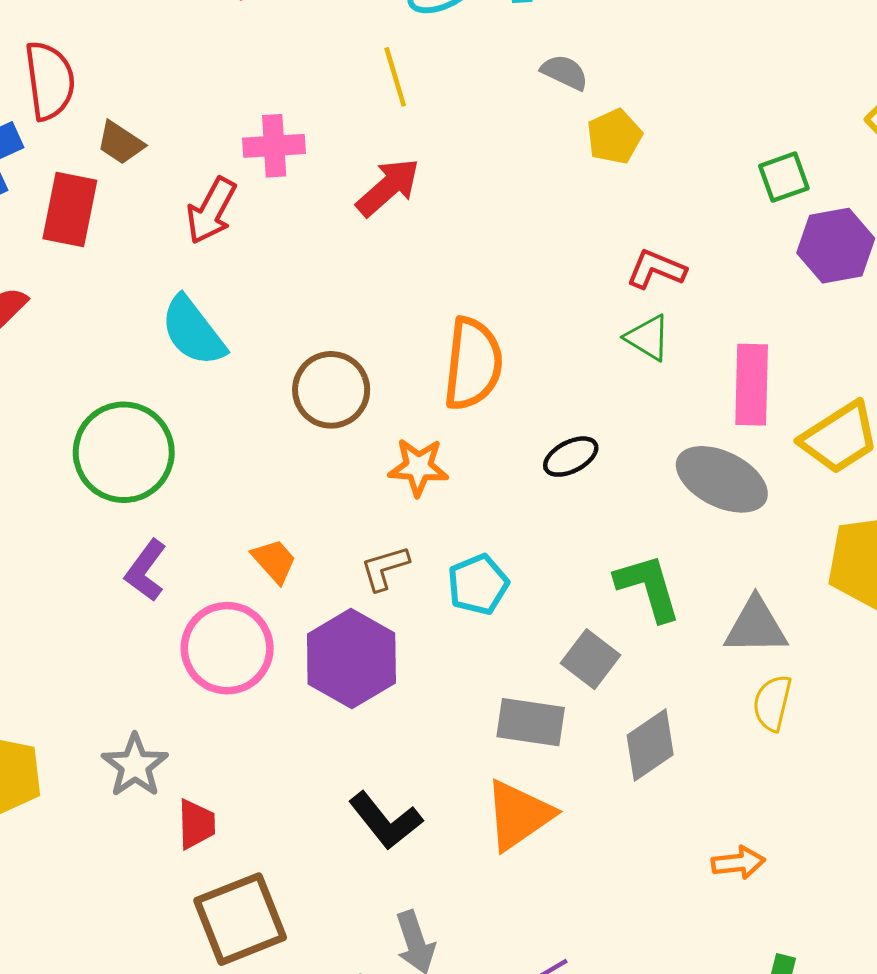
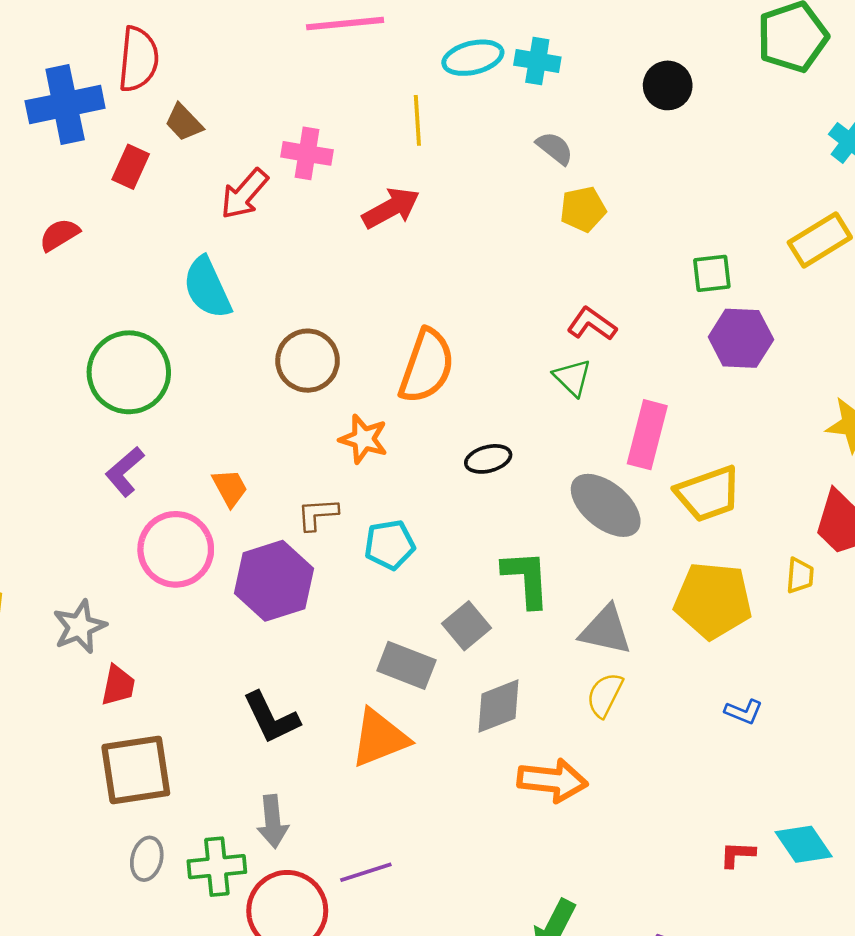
red rectangle: (70, 209) -> (131, 167), size x0.7
orange arrow: (738, 863) -> (552, 780), moved, size x1.6

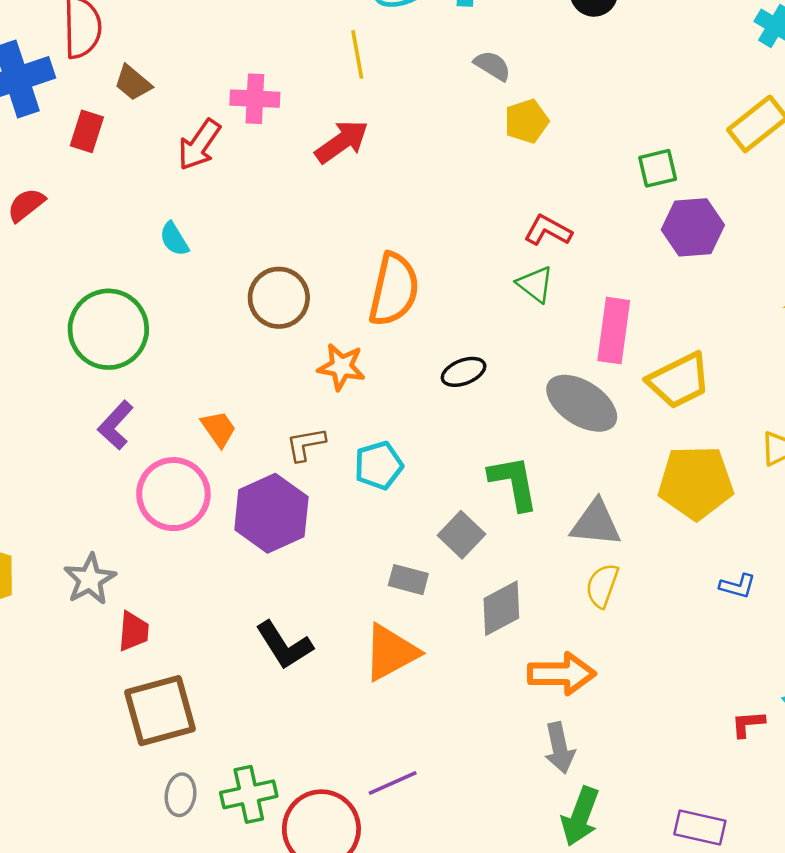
cyan semicircle: (207, 288) -> (174, 239), size x0.6
gray rectangle: (406, 665) -> (408, 580), size x0.7
gray arrow: (273, 821) -> (560, 748), moved

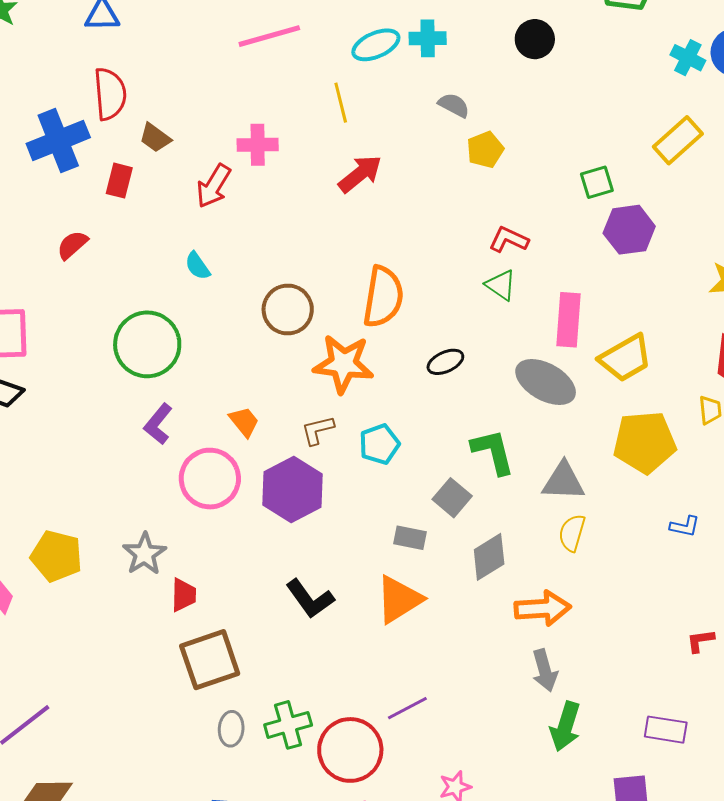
red arrow: (342, 142) -> (360, 174), moved
orange star: (341, 367) -> (343, 364), size x1.5

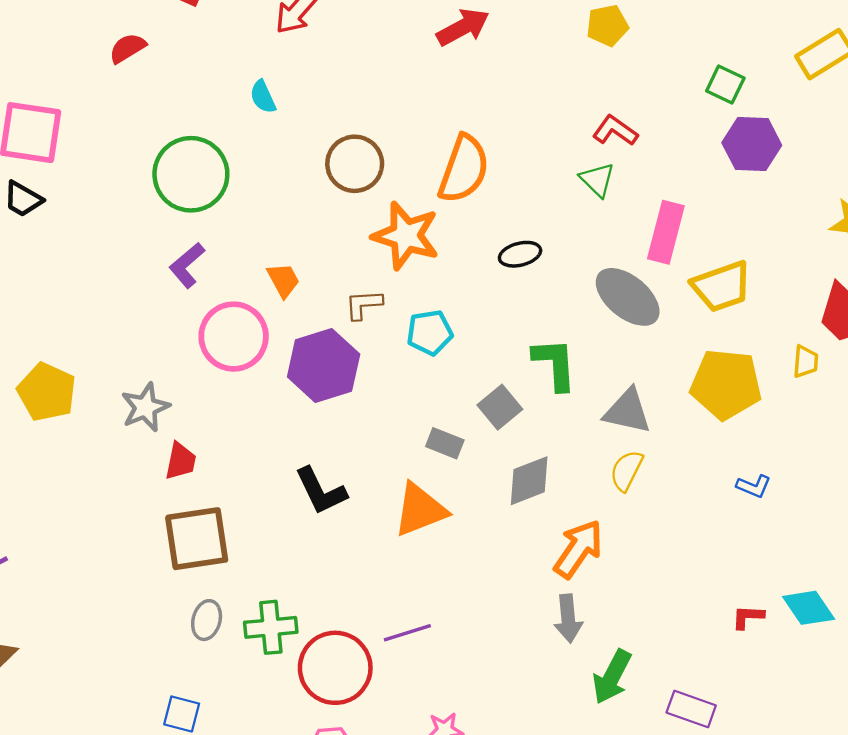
green square: (597, 182) -> (725, 85), turned 32
orange arrow: (543, 608) -> (578, 549), turned -62
green arrow: (565, 726) -> (612, 677), moved

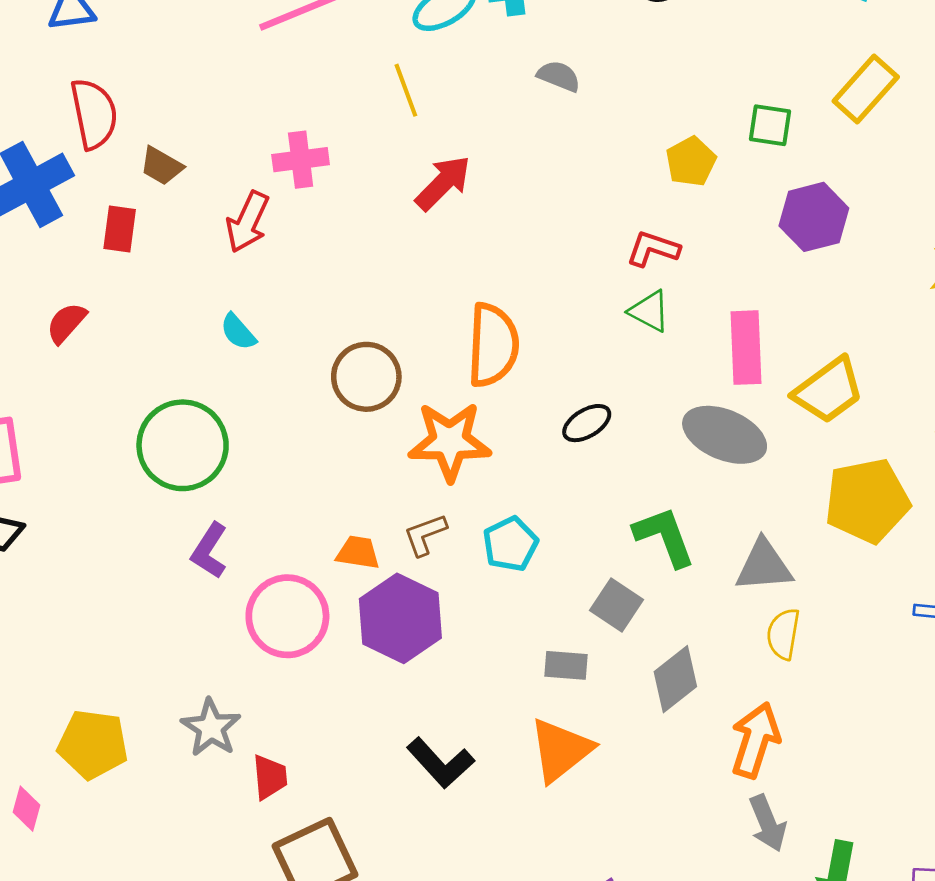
yellow pentagon: (607, 26) -> (691, 162), moved
green square: (725, 85) -> (770, 125), moved
orange trapezoid: (283, 280) -> (358, 553), moved, turned -36

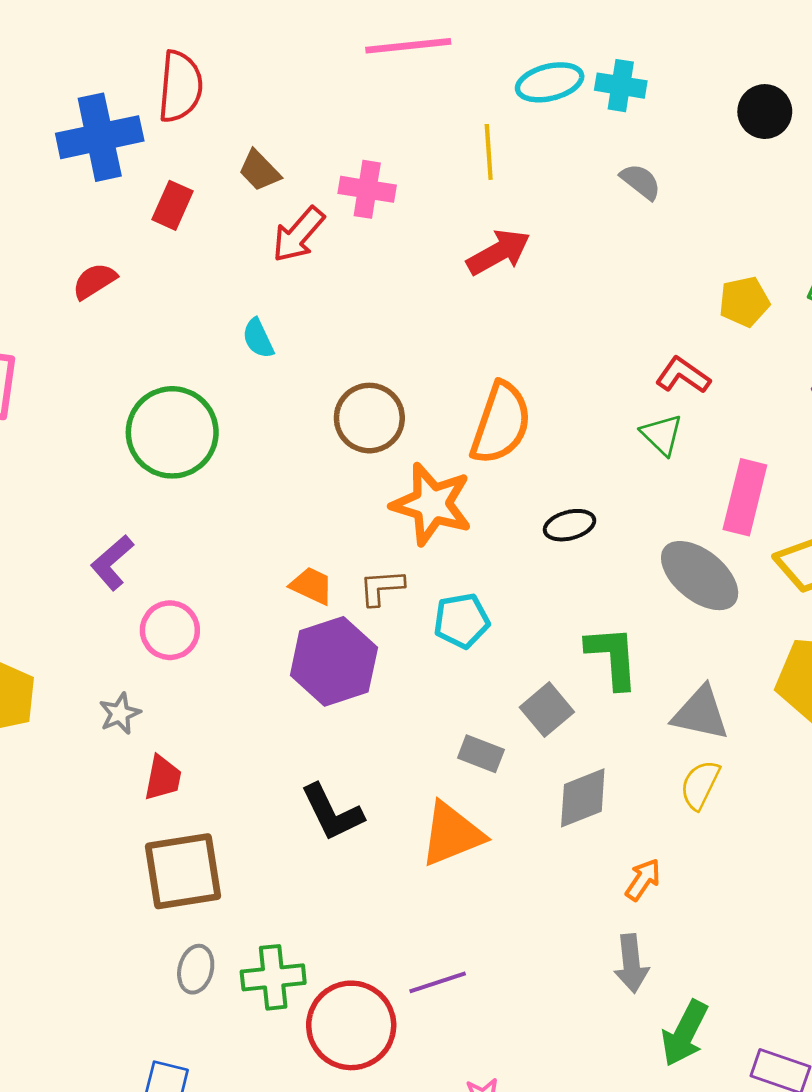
brown trapezoid: (162, 166) -> (259, 171), moved
purple L-shape: (209, 551) -> (112, 563), moved
pink circle: (287, 616) -> (170, 630), moved, size x0.7
gray star: (211, 728) -> (120, 714), size x0.7
orange arrow: (755, 740) -> (643, 880), size x0.6

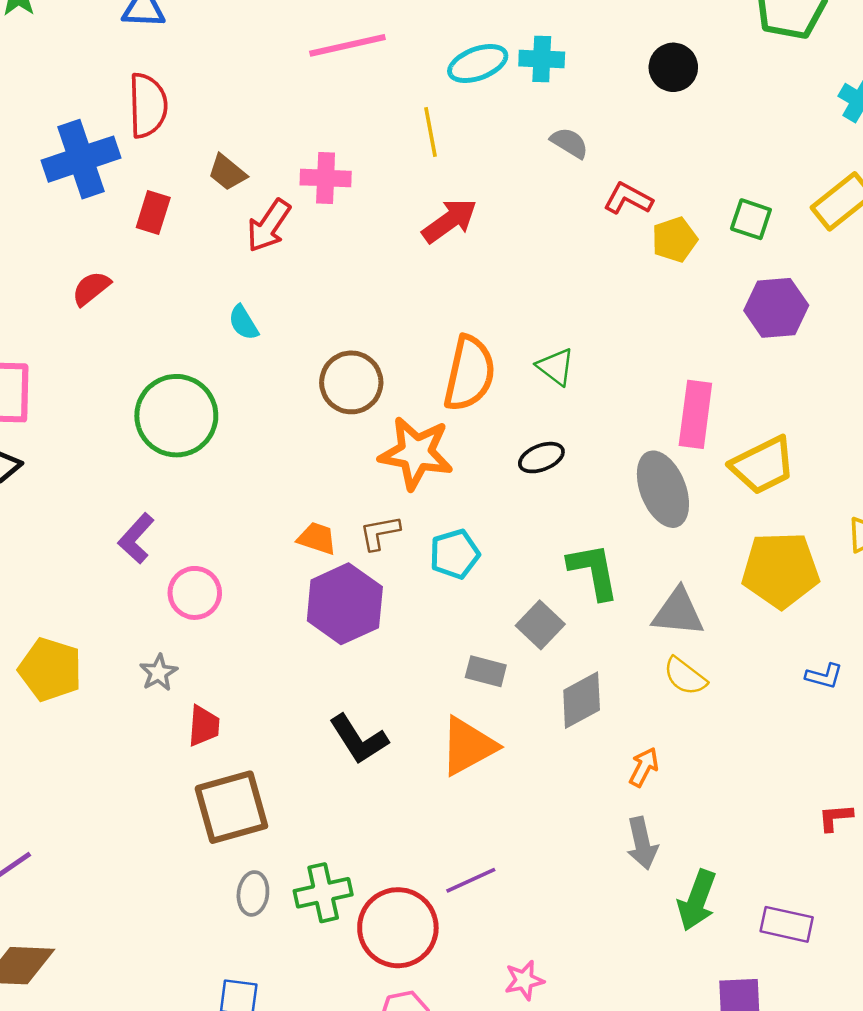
red L-shape: (683, 375) -> (628, 199), moved
green triangle: (662, 435) -> (556, 367), moved
gray ellipse: (700, 576) -> (663, 489), turned 36
yellow semicircle: (700, 785) -> (685, 676), turned -72

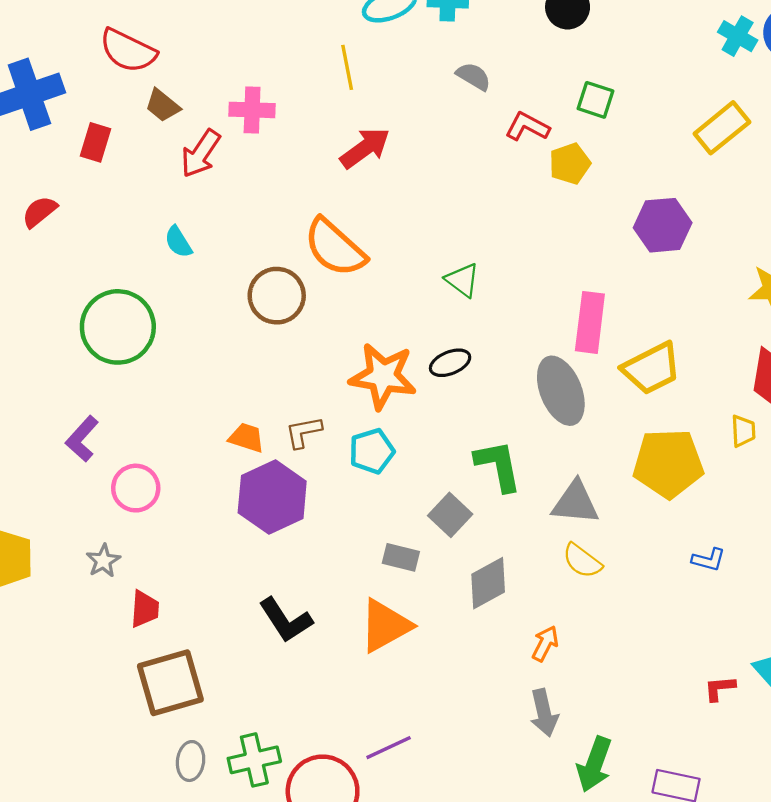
red semicircle: (148, 105) -> (128, 51), moved, turned 118
green square: (751, 219) -> (596, 100), moved
orange semicircle: (469, 373) -> (335, 248), moved, turned 120
orange star: (416, 453) -> (383, 376), moved

